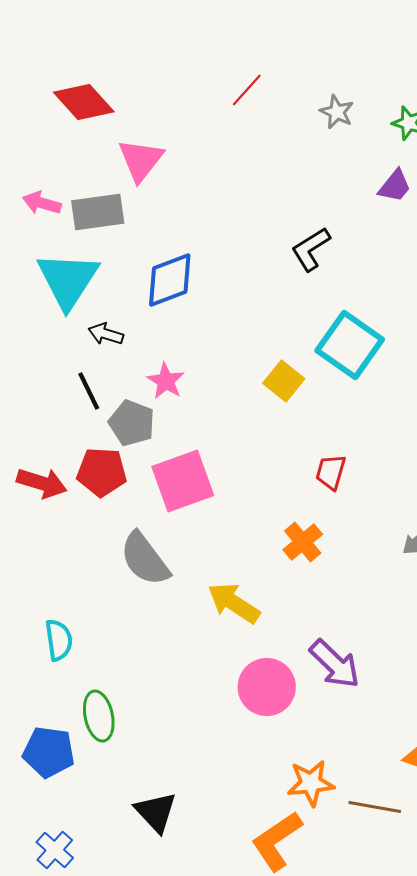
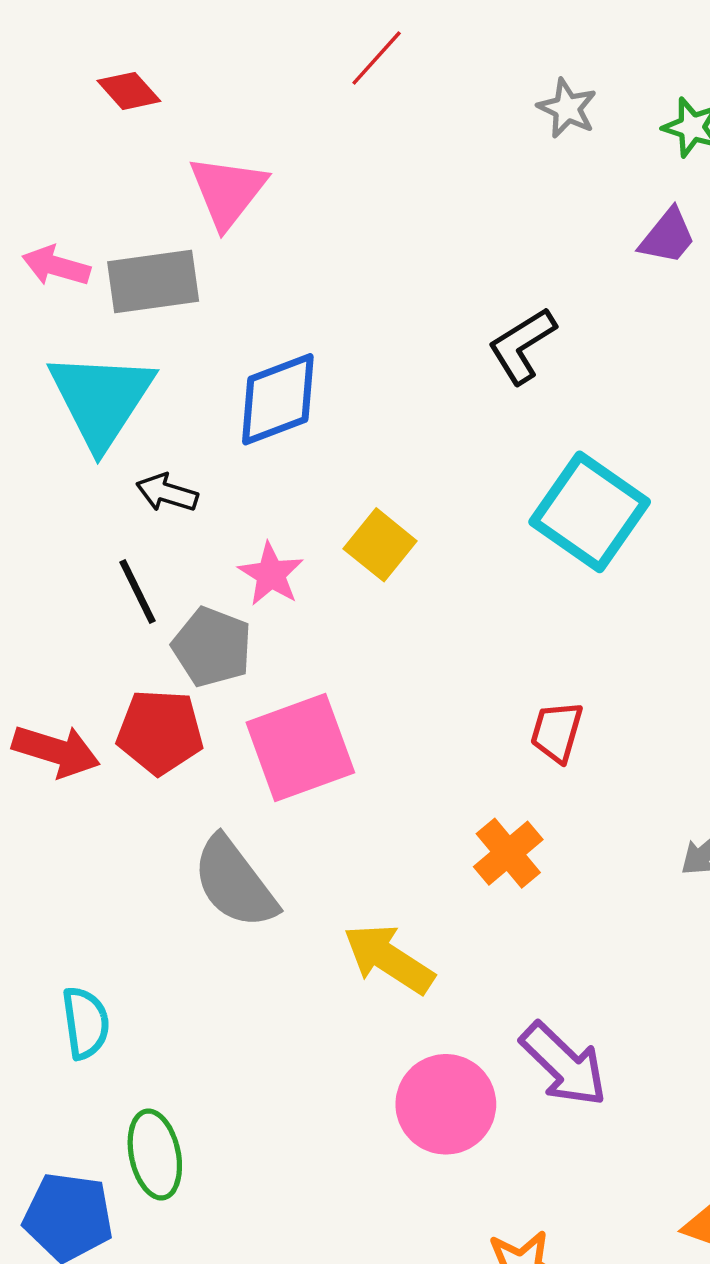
red line: (247, 90) -> (377, 58), moved
red diamond: (84, 102) -> (129, 91), size x0.6
yellow square: (284, 381) -> (380, 545), moved

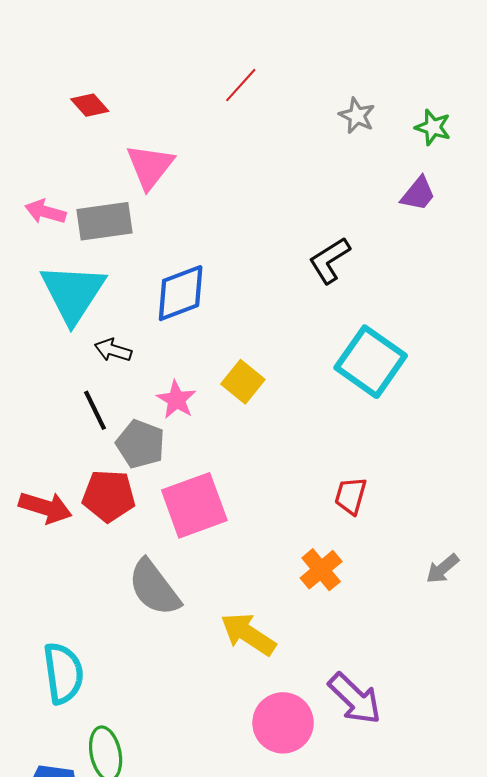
cyan semicircle: (86, 1023) -> (63, 673), size x1.4

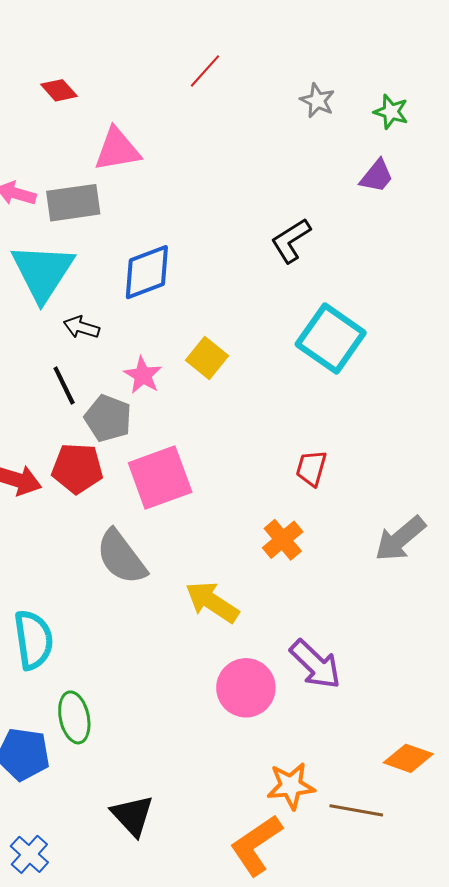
pink triangle: (150, 166) -> (117, 150), turned 42
gray arrow: (442, 569) -> (400, 539), size x1.6

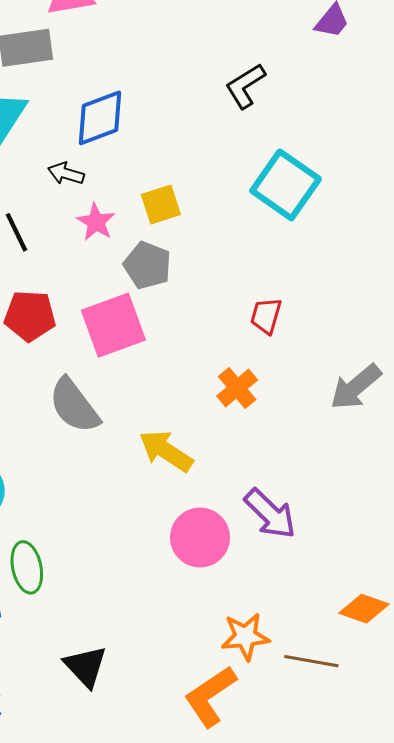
black arrow: (81, 327) -> (66, 174), moved
yellow square: (207, 358) -> (161, 204), turned 33
gray pentagon: (108, 418) -> (147, 265), moved

